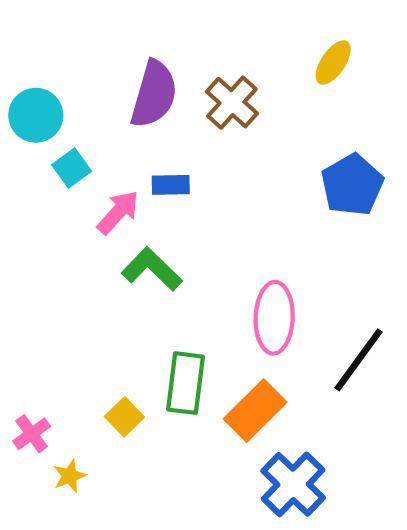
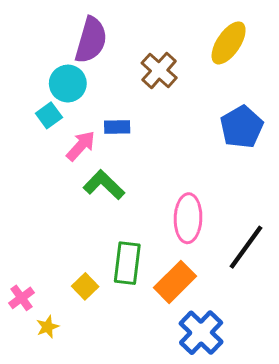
yellow ellipse: (333, 63) -> (229, 43), size x1.4
purple semicircle: (154, 94) -> (91, 40), moved
cyan circle: (36, 115) -> (68, 84), moved

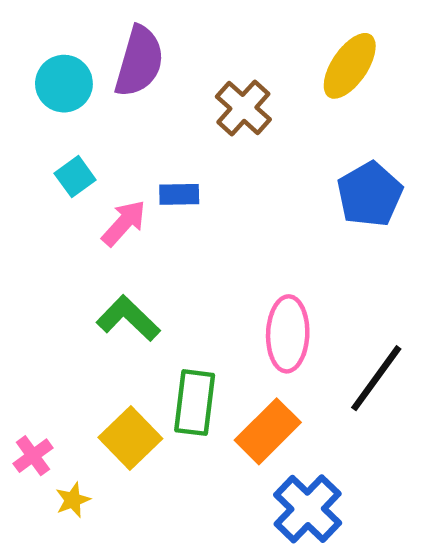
cyan circle: (68, 84) -> (64, 84), moved
green L-shape: (104, 185) -> (128, 318), moved
yellow square: (85, 286) -> (130, 438), size x1.5

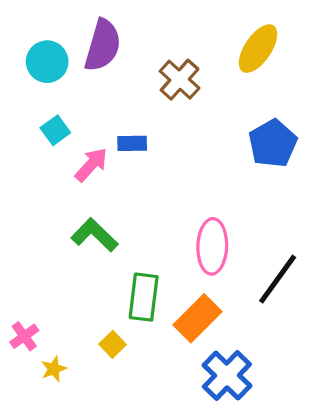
yellow square: (130, 438) -> (113, 344), moved, size x0.6

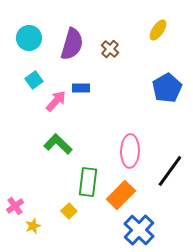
purple semicircle: (103, 45) -> (72, 44), moved
yellow ellipse: (258, 49) -> (158, 30), size x0.7
brown cross: (180, 80) -> (110, 49), size x0.7

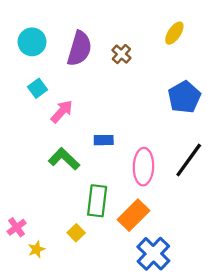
blue rectangle: (81, 88) -> (104, 140), moved
black line: (170, 171) -> (189, 160), moved

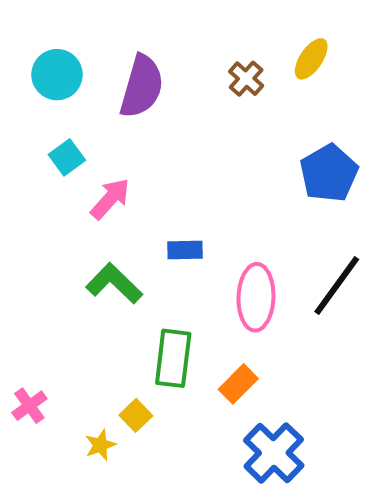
brown cross: (121, 54) -> (246, 79), moved
orange rectangle: (134, 215) -> (238, 384), size x0.7
yellow star: (36, 249) -> (100, 445), moved

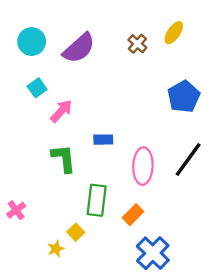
purple semicircle: (142, 86) -> (79, 48), turned 32
green L-shape: (114, 283) -> (64, 158), turned 40
pink cross: (29, 406) -> (16, 210), moved

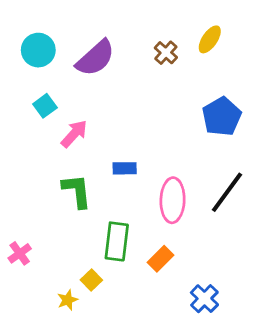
blue cross: (153, 253) -> (204, 299), moved, size x0.7

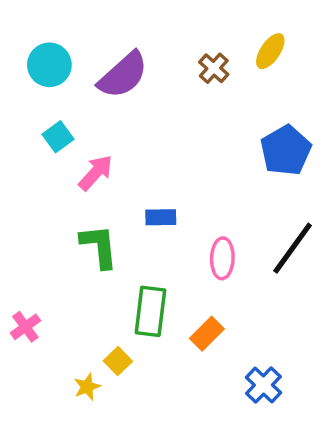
pink ellipse: (173, 200) -> (222, 258), size x0.7

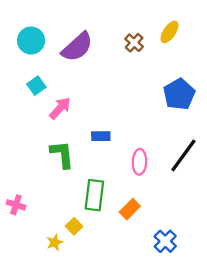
pink cross: (25, 327) -> (16, 205), turned -36

